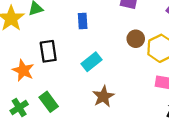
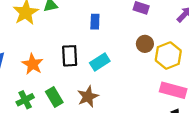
black rectangle: (48, 51) -> (70, 56), moved
brown star: (103, 96) -> (88, 96), moved

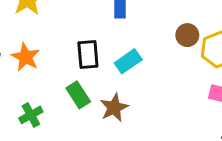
orange star: (33, 64) -> (25, 57), moved
green rectangle: (54, 97) -> (78, 95), moved

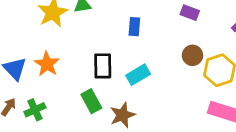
green cross: (31, 115) -> (35, 110), moved

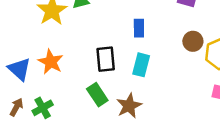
blue rectangle: (134, 27) -> (139, 28), moved
cyan rectangle: (138, 75) -> (141, 65), turned -40

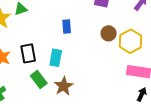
black rectangle: (106, 59) -> (28, 53), moved
cyan rectangle: (141, 65) -> (56, 58), moved

